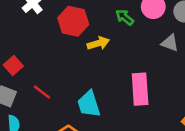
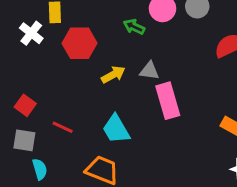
yellow arrow: (98, 43) -> (113, 75), moved
gray triangle: (170, 43) -> (149, 71), moved

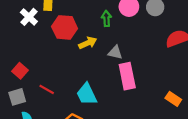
green arrow: (134, 27) -> (106, 18), turned 56
yellow arrow: (113, 75) -> (88, 43), moved
gray square: (24, 140) -> (17, 97), turned -30

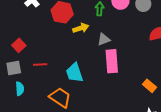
gray triangle: (115, 52) -> (104, 39), turned -40
red line: (47, 89) -> (40, 64), turned -40

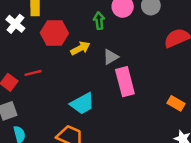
red line: (40, 64) -> (33, 73), moved
cyan trapezoid: (74, 73) -> (82, 104), turned -90

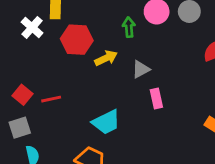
red line: (33, 73) -> (51, 99), moved
pink rectangle: (125, 82) -> (156, 98), size x0.6

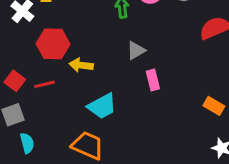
red hexagon: (77, 40) -> (53, 44), moved
yellow arrow: (106, 58) -> (81, 65), moved, turned -145

